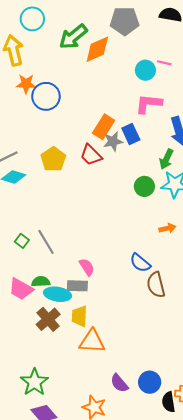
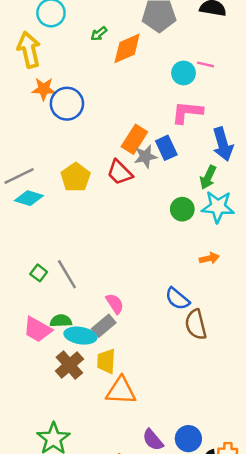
green arrow: (73, 37) -> (99, 34), size x0.5
gray rectangle: (77, 286) -> (104, 326), turned -42

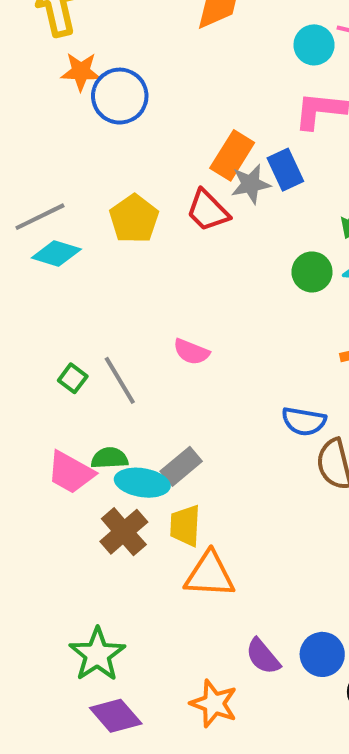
blue semicircle: (177, 299) -> (304, 421), turned -30
pink semicircle: (115, 304) -> (191, 352), moved, turned 145

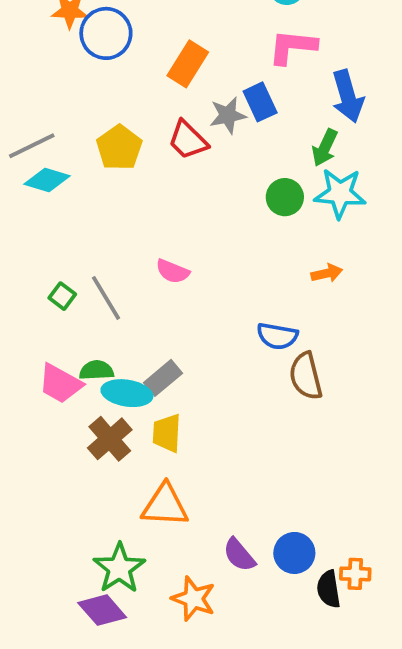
orange rectangle: (232, 155) -> (188, 64), moved
orange triangle: (210, 575) -> (165, 505), moved
green star: (97, 654) -> (119, 568), moved

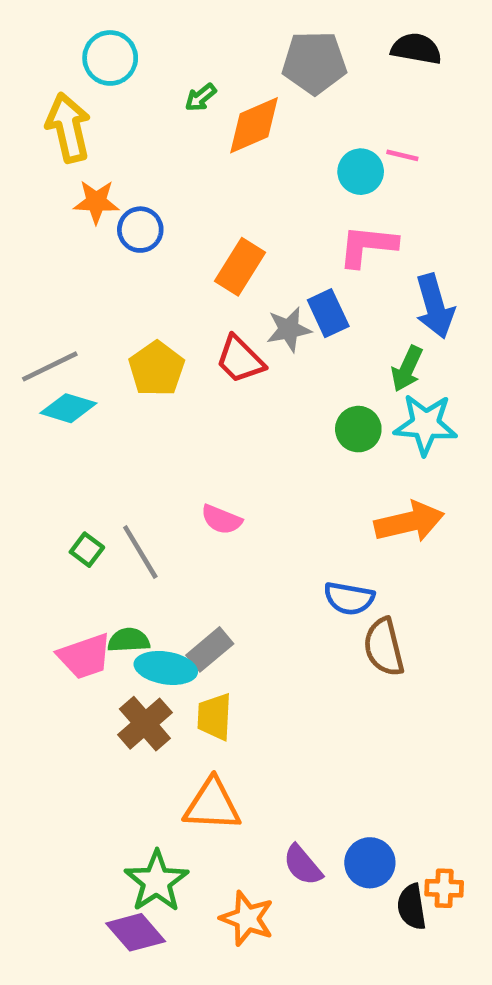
blue circle: (106, 33) -> (140, 230), size x0.7
orange arrow: (327, 273) -> (409, 522), size x1.8
pink trapezoid: (60, 384) -> (85, 656), turned -48

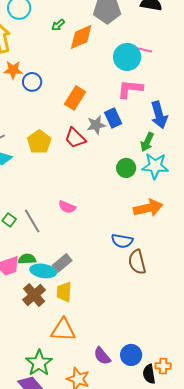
cyan circle: (361, 172) -> (127, 57), size x1.4

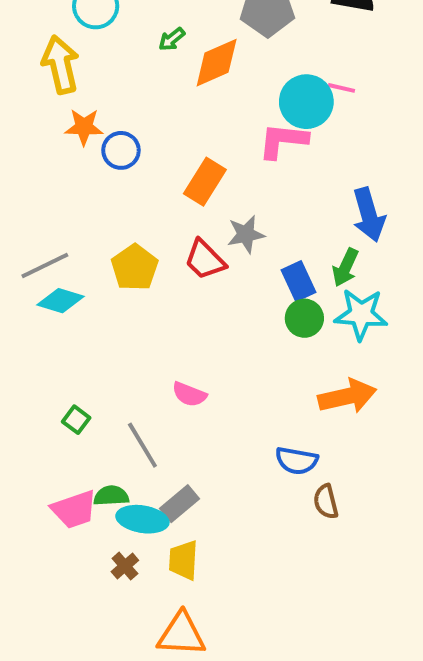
pink L-shape: (130, 89) -> (283, 141), moved
blue rectangle: (113, 118) -> (299, 281), moved
gray line: (32, 221) -> (142, 445), moved
brown semicircle: (137, 262) -> (326, 502), size x0.7
brown cross: (34, 295) -> (125, 566), size x0.6

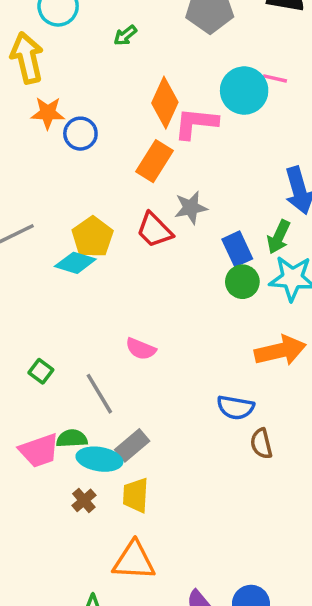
orange diamond: (217, 63) -> (165, 103), moved, turned -42
pink L-shape: (283, 141) -> (196, 123), moved
cyan diamond: (60, 301) -> (75, 263), moved

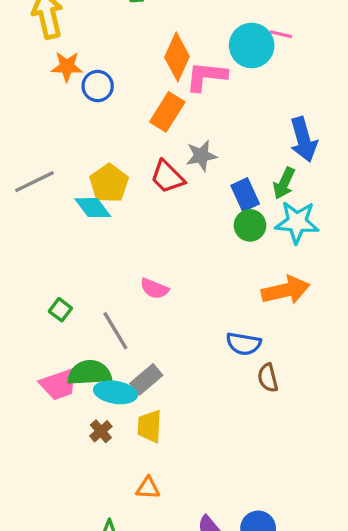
cyan diamond: (75, 263) -> (93, 208), turned 36
green semicircle: (72, 438) -> (90, 373), size x1.5
orange triangle: (134, 561) -> (148, 488), size x0.6

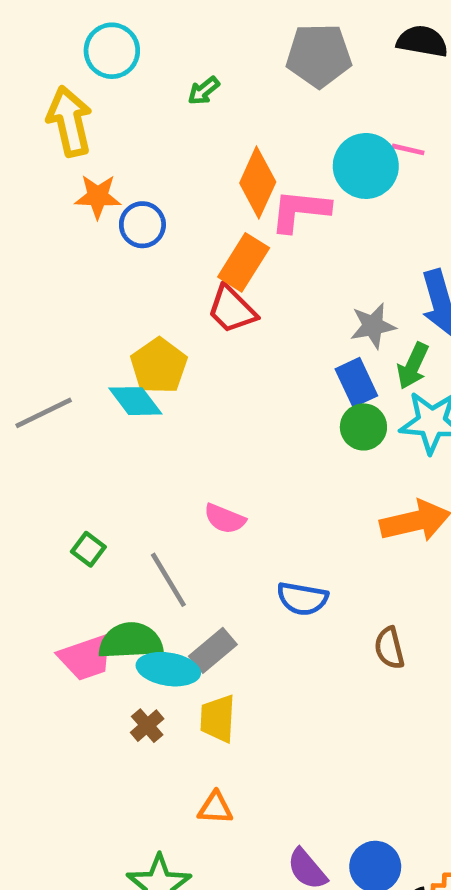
gray star: (201, 156) -> (373, 326), moved
red trapezoid: (167, 177) -> (232, 309), moved
gray line: (34, 182) -> (44, 413), moved
blue semicircle: (244, 344) -> (302, 599), moved

